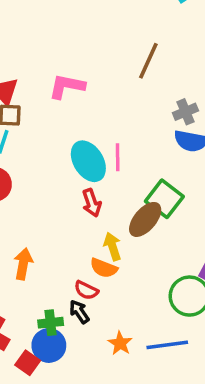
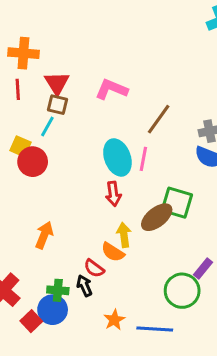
brown line: (148, 61) -> (159, 119), moved
green square: (164, 199) -> (177, 203), turned -32

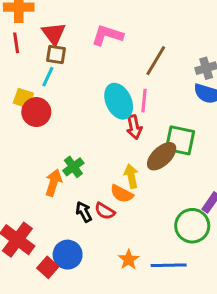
red arrow: (113, 194) -> (134, 127), moved
black arrow: (84, 286) -> (84, 212), moved
green cross: (58, 290) -> (73, 167), moved, turned -36

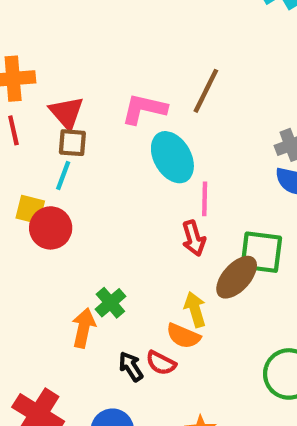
brown line: (156, 61) -> (206, 91), moved
cyan ellipse: (119, 101) -> (172, 157), moved

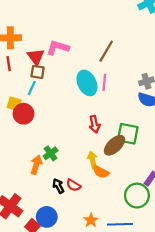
pink L-shape: (144, 109) -> (58, 48), moved
pink line: (205, 199) -> (104, 82), moved
orange semicircle: (183, 336) -> (101, 172), moved

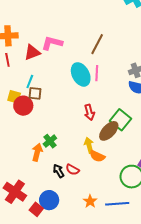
red triangle: (36, 57) -> (32, 52), turned 48
brown square: (38, 72) -> (35, 93), moved
green square: (128, 134) -> (121, 120), turned 30

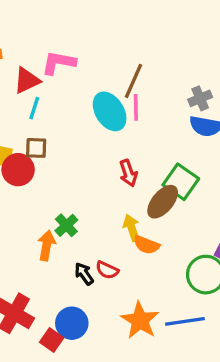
brown line: (97, 44) -> (134, 81), moved
cyan line: (30, 81) -> (34, 108), moved
orange star: (90, 201) -> (140, 320), size x1.6

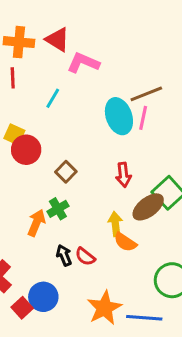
red triangle: (27, 80) -> (57, 40), moved, turned 44
brown line: (134, 81) -> (146, 94), turned 32
brown square: (36, 148) -> (66, 172), moved, turned 30

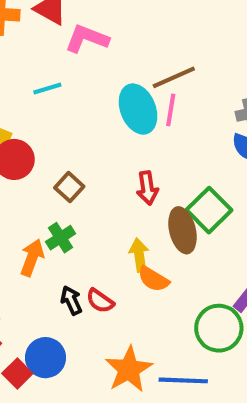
cyan line: (53, 98) -> (47, 88), turned 45
brown ellipse: (148, 207) -> (183, 230), turned -64

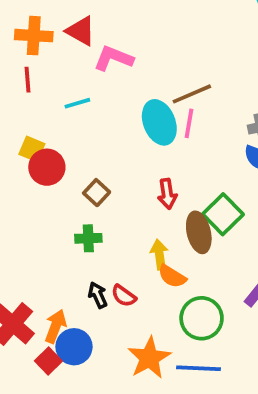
green cross: (61, 238) -> (88, 238), turned 30
orange arrow: (32, 258) -> (56, 326), moved
green circle: (219, 328) -> (202, 318), moved

